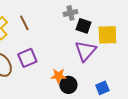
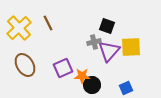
gray cross: (70, 13) -> (94, 42), moved
yellow square: (107, 35) -> (131, 47), moved
purple square: (27, 58) -> (63, 68), moved

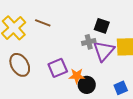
brown line: (48, 23) -> (43, 23), turned -42

